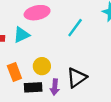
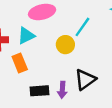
yellow circle: (42, 66) -> (65, 45), moved
orange rectangle: (14, 72) -> (20, 63), moved

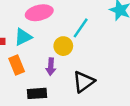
purple arrow: (62, 90) -> (51, 67), moved

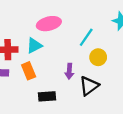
yellow circle: (63, 46) -> (98, 57), moved
purple arrow: (51, 67) -> (69, 71), moved

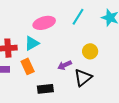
cyan line: (86, 37) -> (78, 17), moved
purple arrow: (69, 71) -> (65, 65), turned 64

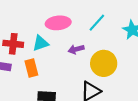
yellow circle: (90, 51) -> (104, 63), size x1.5
purple arrow: (65, 65) -> (76, 49), moved

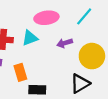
orange rectangle: (31, 68) -> (20, 72), moved

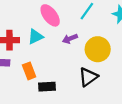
pink ellipse: (46, 18) -> (50, 15), turned 65

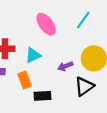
cyan triangle: (35, 37) -> (33, 55), moved
purple arrow: (70, 39) -> (65, 66), moved

